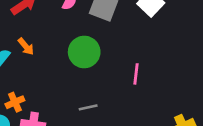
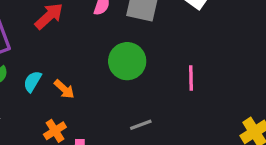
orange arrow: (26, 46) -> (64, 89), moved

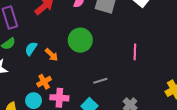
green circle: (127, 61) -> (80, 40), moved

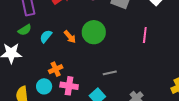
pink line: (135, 52) -> (145, 35), moved
orange arrow: (52, 55) -> (70, 37), moved

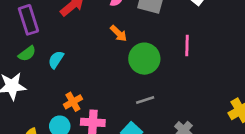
green circle: (94, 32) -> (144, 59), moved
orange arrow: (70, 37) -> (119, 33), moved

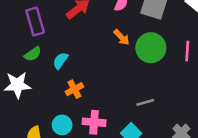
green circle: (144, 59) -> (151, 48), moved
orange cross: (73, 102) -> (74, 89), moved

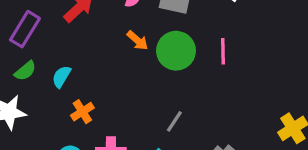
purple rectangle: (35, 22) -> (25, 29), turned 52
gray line: (145, 102) -> (174, 121), turned -36

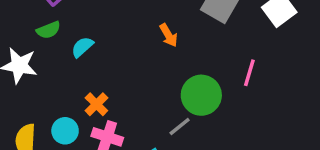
green circle: (176, 51) -> (201, 95), moved
orange cross: (82, 112) -> (96, 104), moved, turned -30

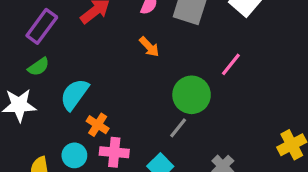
cyan semicircle: (82, 47) -> (74, 94), moved, size x1.5
pink line: (249, 73) -> (231, 64), turned 35

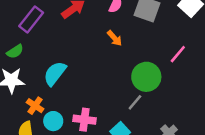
green semicircle: (39, 67) -> (15, 51), moved
orange cross: (98, 125) -> (35, 106), moved

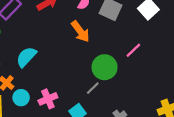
orange arrow: (115, 38) -> (80, 31), size x1.5
pink cross: (84, 120) -> (48, 99), turned -36

